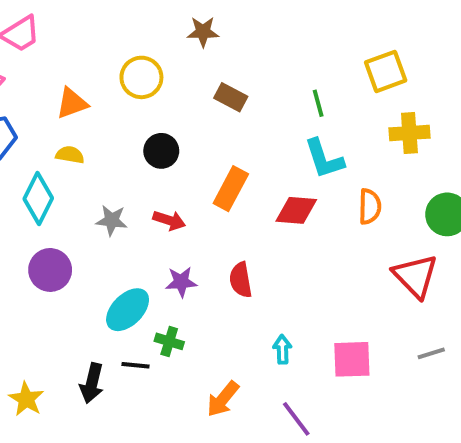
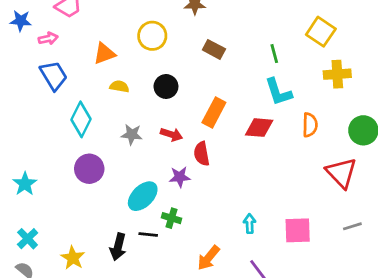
yellow square: (386, 71) -> (321, 32), turned -36
yellow semicircle: (70, 155) -> (119, 86), moved
red semicircle: (241, 280) -> (202, 154), moved

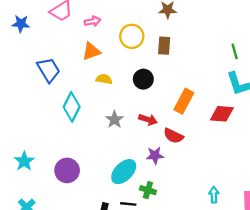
pink arrow: (48, 39) -> (92, 21), moved
brown rectangle: (214, 49) -> (164, 46), moved, turned 66
gray star: (132, 134) -> (114, 120), turned 30
red semicircle: (202, 154) -> (173, 136), turned -54
purple circle: (89, 169) -> (67, 170), moved

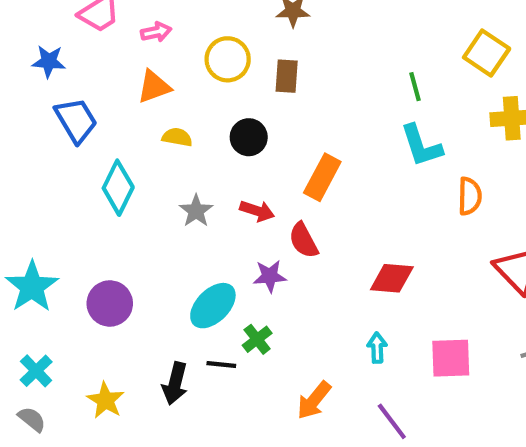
blue star: (21, 24) -> (49, 61), moved
red diamond: (222, 114) -> (392, 278), moved
red semicircle: (173, 136) -> (303, 240), turned 36
cyan star: (24, 161) -> (32, 287), size x1.4
green cross: (148, 190) -> (257, 339), turned 35

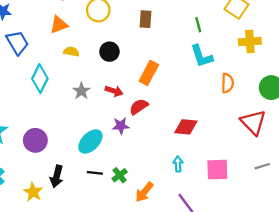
brown rectangle: (287, 76) -> (145, 19), moved
red semicircle: (303, 240) -> (139, 107), turned 84
green cross: (257, 339) -> (120, 175), moved
black arrow: (175, 383) -> (57, 176), moved

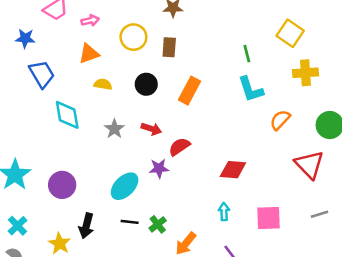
brown rectangle: (145, 19) -> (169, 47), moved
orange rectangle: (149, 73) -> (190, 91), moved
cyan diamond: (40, 79) -> (67, 115), turned -36
orange semicircle: (227, 83) -> (280, 120), turned -138

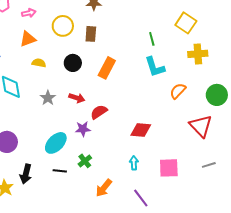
green cross: (158, 224) -> (85, 161), moved

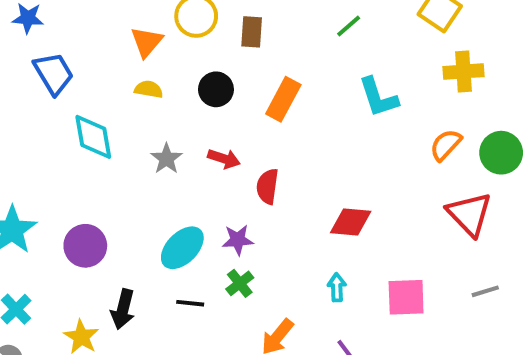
orange triangle: (28, 39) -> (147, 42), moved, turned -30
green line: (152, 39) -> (349, 26), moved, turned 64
orange semicircle: (178, 91) -> (446, 145), moved
red semicircle: (99, 112) -> (267, 186), turned -48
purple star: (83, 129) -> (238, 240), moved

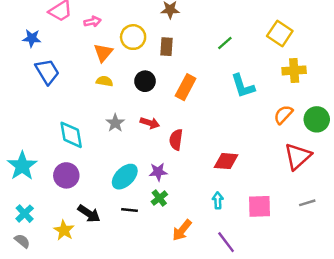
cyan diamond: (93, 137) -> (71, 135), moved
red triangle: (469, 214) -> (298, 156), turned 32
black arrow: (123, 309) -> (89, 214), turned -70

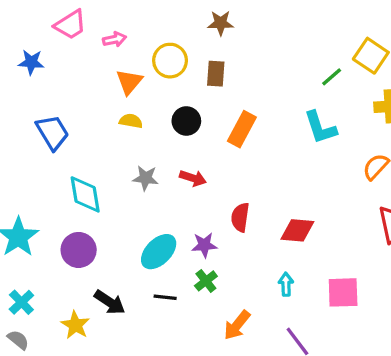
green line: (225, 43) -> (332, 77), moved
blue trapezoid: (47, 72) -> (52, 132), moved
gray star: (115, 123) -> (146, 178), turned -30
red semicircle: (176, 140) -> (240, 217), moved

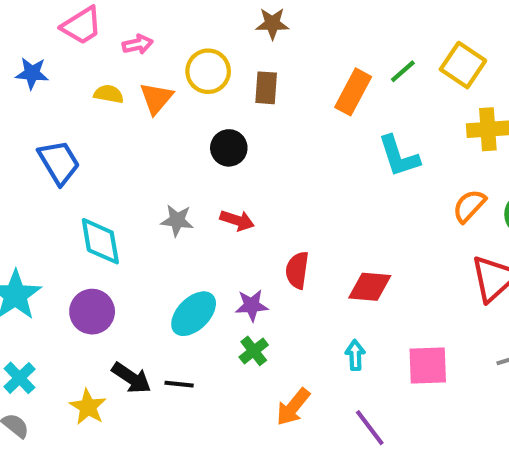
green line: (332, 77) -> (403, 71), moved
yellow semicircle: (131, 121) -> (109, 94), moved
orange rectangle: (242, 129) -> (353, 92), moved
black line: (165, 297) -> (179, 384), moved

